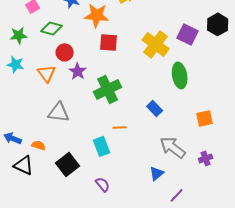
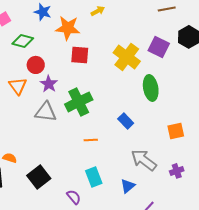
gray triangle: (59, 112) -> (46, 112), moved
cyan rectangle: (102, 146) -> (94, 177), moved

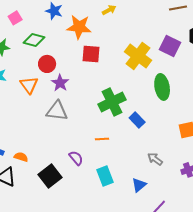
green cross: (79, 102) -> (112, 102), moved
gray arrow: (144, 160) -> (155, 159), size x0.6
purple semicircle: (74, 197) -> (76, 158), moved

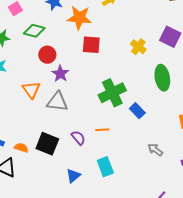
yellow cross: (138, 56) -> (138, 47), size x0.6
orange triangle: (29, 85) -> (31, 90), moved
purple semicircle: (76, 158) -> (78, 138), moved
black square: (50, 176) -> (47, 144), moved, turned -30
blue triangle: (139, 185) -> (73, 176), moved

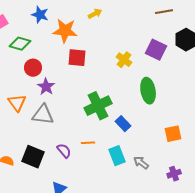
cyan rectangle: (105, 167) -> (117, 156), moved

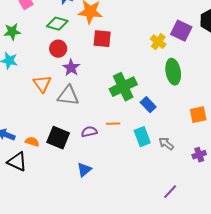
green diamond: (20, 44) -> (57, 24), moved
yellow cross: (124, 60) -> (158, 42), moved
purple semicircle: (64, 151) -> (89, 132), turned -63

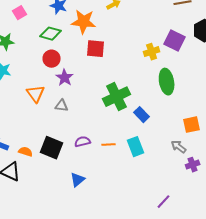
yellow cross: (158, 42) -> (152, 52), turned 35
gray triangle: (68, 96) -> (62, 106), size x0.6
orange line: (113, 124) -> (109, 145), moved
gray arrow: (166, 144) -> (179, 147), moved

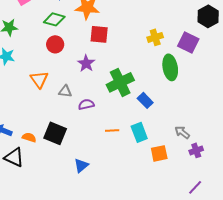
purple square: (175, 41) -> (188, 42), moved
purple star: (65, 78) -> (86, 63), moved
orange square: (192, 125) -> (159, 153), moved
purple semicircle: (83, 142) -> (86, 104), moved
purple line: (164, 202) -> (195, 187), moved

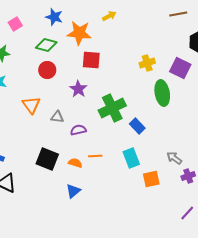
orange line: (112, 130) -> (95, 156), moved
orange semicircle: (29, 137) -> (75, 163), moved

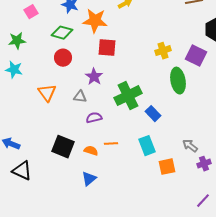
gray triangle: (57, 117) -> (80, 97), moved

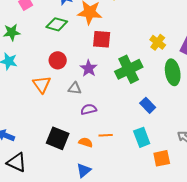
yellow cross: (163, 51) -> (158, 42), turned -35
red circle: (63, 58) -> (58, 60), moved
green cross: (128, 96) -> (129, 69), moved

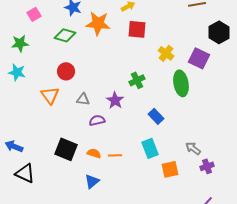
red square: (102, 39) -> (137, 29), moved
purple star: (89, 68) -> (115, 100), moved
green cross: (129, 69) -> (137, 80), size x0.6
orange line: (106, 135) -> (115, 155), moved

